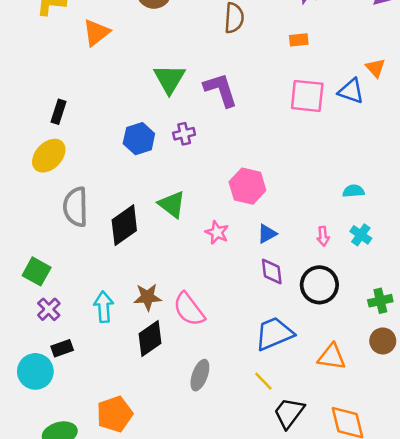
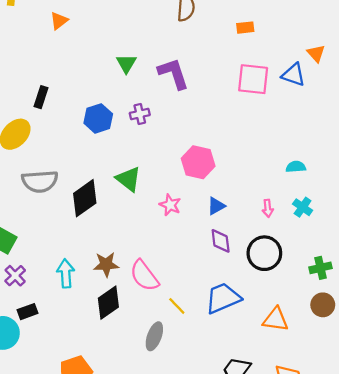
orange triangle: (96, 33) -> (59, 21), size x0.7
green triangle: (169, 79) -> (126, 63), size x0.7
black rectangle: (59, 112) -> (41, 97), moved
gray semicircle: (76, 207) -> (40, 181), turned -93
yellow line: (263, 381) -> (177, 306), moved

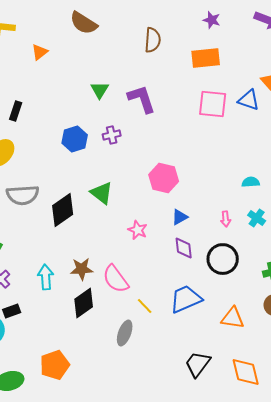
orange rectangle: (245, 28) -> (206, 58), size x1.8
black rectangle: (41, 97) -> (16, 111), moved
pink star: (170, 205) -> (138, 230), moved

